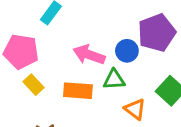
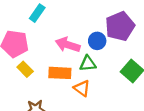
orange triangle: (135, 109) -> (82, 88), moved

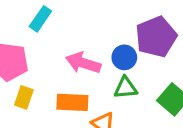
green triangle: (88, 64) -> (126, 88), moved
yellow rectangle: (25, 69) -> (24, 97), turned 63

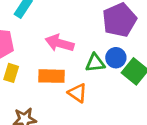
blue circle: (124, 57) -> (116, 58), moved

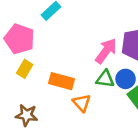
pink arrow: (60, 43) -> (106, 51), moved, turned 96

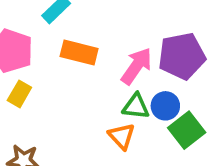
orange rectangle: (61, 81) -> (79, 52), moved
orange triangle: (82, 103) -> (122, 136), moved

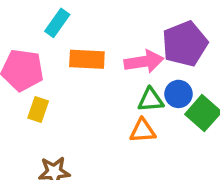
pink arrow: (137, 66) -> (144, 61), turned 57
orange triangle: (122, 136) -> (143, 131), turned -40

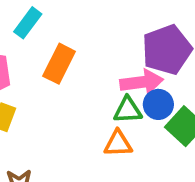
orange rectangle: (87, 59) -> (59, 64), turned -68
pink arrow: (144, 61) -> (142, 82), moved

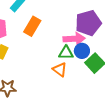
orange triangle: (118, 144) -> (60, 70), turned 35

